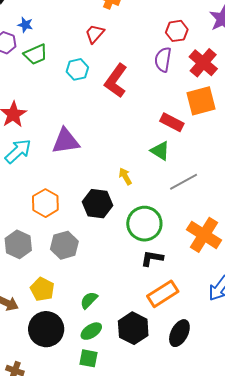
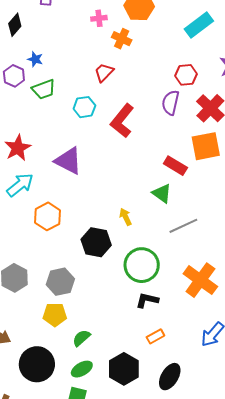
purple triangle: (66, 141) -> (68, 161), moved, turned 32
orange hexagon: (45, 203) -> (47, 216), moved
yellow pentagon: (42, 289) -> (55, 315), moved, turned -30
orange rectangle: (163, 294) -> (155, 336), size x0.6

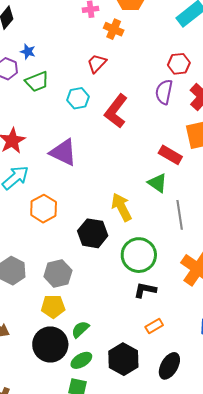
yellow arrow: (126, 217) -> (122, 207), size x1.6
gray line: (183, 226) -> (180, 215), turned -72
black circle: (37, 364) -> (50, 345), moved

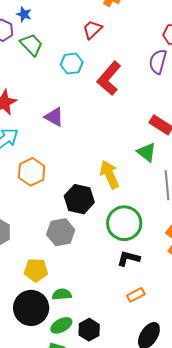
green trapezoid: (37, 82) -> (32, 45), turned -115
purple triangle: (63, 152) -> (54, 117), size x0.7
gray hexagon: (58, 273) -> (61, 232), moved
green semicircle: (80, 329) -> (62, 294), turned 36
black hexagon: (123, 359) -> (89, 330), moved, size x0.7

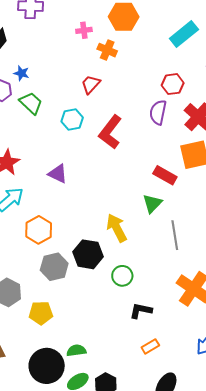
green triangle: (147, 152) -> (152, 203), turned 40
green circle: (124, 223) -> (122, 276), moved, size x0.6
gray hexagon: (61, 232) -> (54, 267), moved
yellow pentagon: (36, 270) -> (41, 313), moved

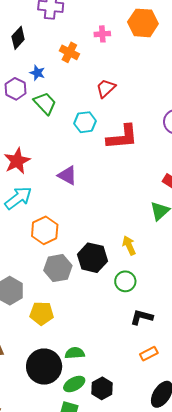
orange cross: (107, 50) -> (69, 52), moved
red L-shape: (110, 132) -> (122, 137), turned -136
yellow arrow: (117, 228) -> (129, 246), moved, size x0.7

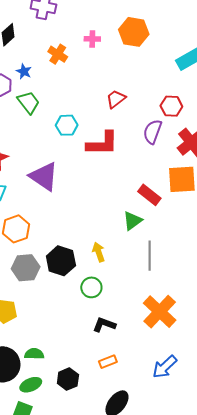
red trapezoid: (106, 88) -> (116, 99), moved
purple triangle: (67, 175) -> (44, 176), size x1.5
black hexagon: (102, 388) -> (68, 379), moved

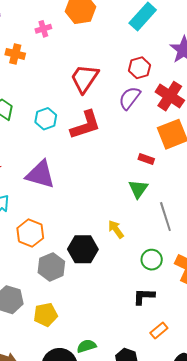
red trapezoid: (116, 99) -> (84, 78), size x1.5
purple semicircle: (153, 132) -> (130, 98), turned 35
red rectangle: (149, 195) -> (146, 159), size x0.7
green circle: (91, 287) -> (152, 260), moved

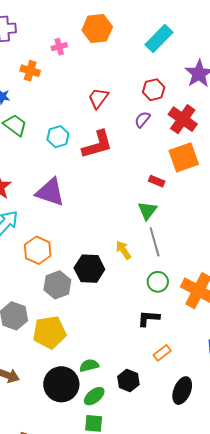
red trapezoid: (84, 78) -> (98, 98), size x0.7
purple semicircle: (130, 98) -> (142, 119), size x0.7
gray line: (165, 217) -> (155, 242), moved
yellow pentagon: (46, 315) -> (49, 332), size x1.4

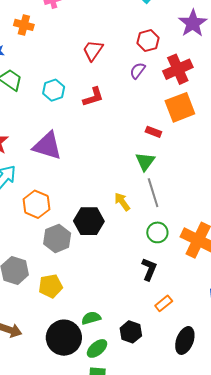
red cross: (183, 119) -> (178, 69), turned 32
red L-shape: (97, 145) -> (93, 97), size x0.7
black L-shape: (148, 318) -> (149, 269), turned 110
yellow pentagon: (49, 332) -> (51, 286), size x0.7

